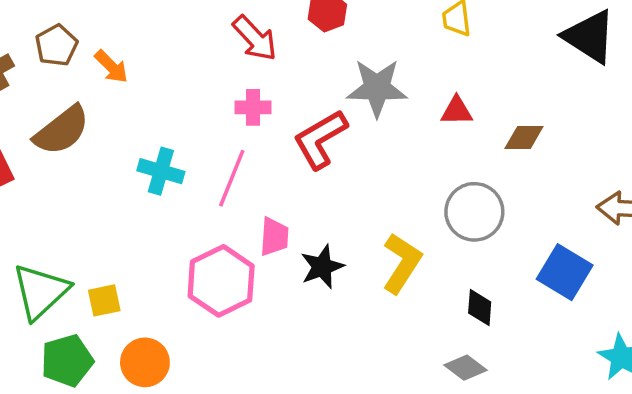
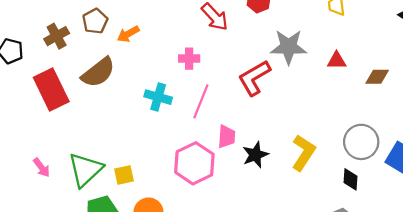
orange arrow: (111, 67) -> (128, 34), turned 105
pink cross: (253, 107) -> (189, 59), moved
gray circle: (474, 212) -> (361, 142), moved

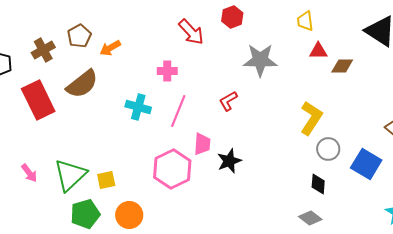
red triangle: (337, 61) -> (318, 51), moved
brown diamond: (377, 77) -> (342, 66), moved
red L-shape: (254, 78) -> (228, 101), moved, size x0.6
gray circle: (361, 142) -> (328, 149), size x0.7
yellow L-shape: (303, 153) -> (311, 118), moved

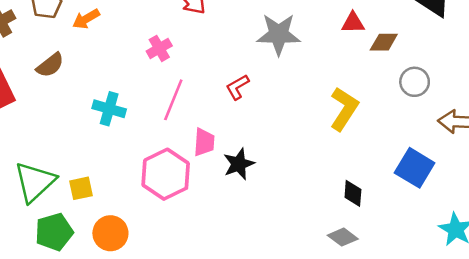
pink cross: (167, 71) -> (159, 48), turned -30
brown semicircle: (82, 84) -> (50, 65), size x0.7
cyan cross: (138, 107) -> (109, 109), moved
gray circle: (328, 149) -> (415, 82), moved

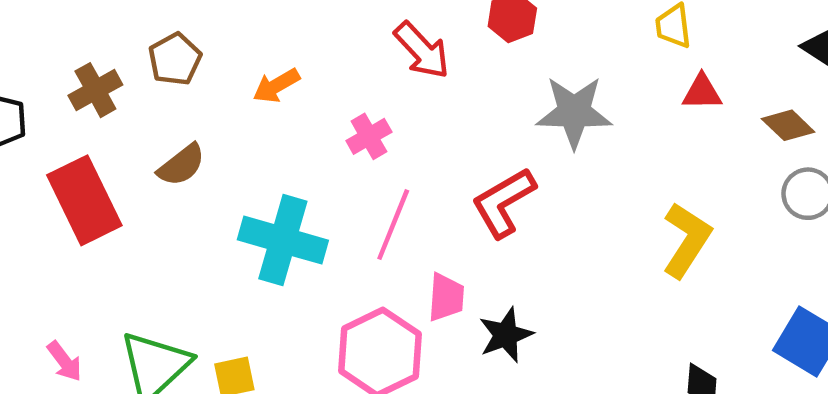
orange arrow: (86, 19) -> (276, 86), moved
brown diamond: (384, 42) -> (788, 125), moved, turned 44
red L-shape: (237, 87) -> (503, 203), size x1.6
cyan cross: (109, 109) -> (283, 240), size x1.5

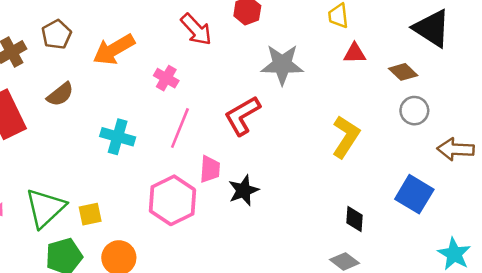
orange arrow: (276, 86) -> (114, 49), size x1.6
pink cross: (369, 136) -> (166, 78), turned -30
cyan cross: (283, 240) -> (118, 137), size x0.7

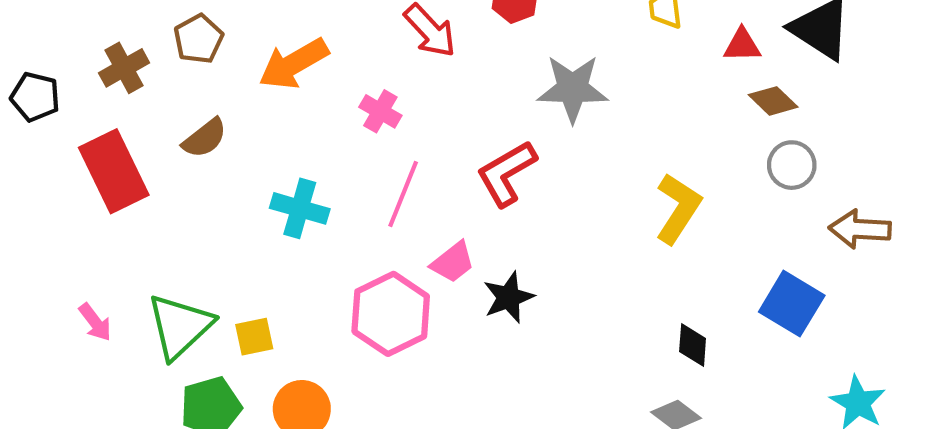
red triangle: (355, 53) -> (742, 45), moved
pink trapezoid: (210, 169) -> (453, 262), turned 48

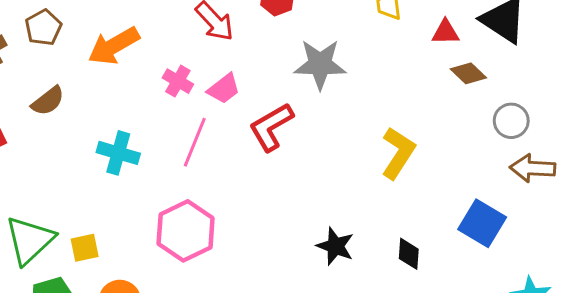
gray circle: (792, 165) -> (511, 121), moved
pink trapezoid: (453, 262) -> (224, 89), moved
black star: (509, 297) -> (335, 246), moved, turned -30

